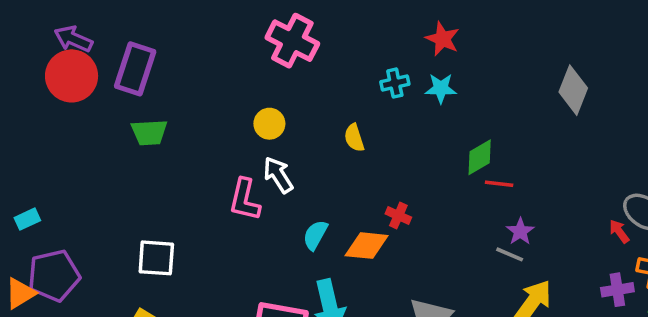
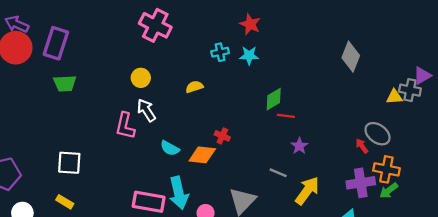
gray diamond: (573, 90) -> (351, 57), moved
yellow semicircle: (354, 138) -> (194, 87), turned 90
cyan semicircle: (315, 235) -> (170, 148), turned -90
gray line: (510, 254) -> (278, 173), moved
purple cross: (617, 290) -> (361, 183), size x1.4

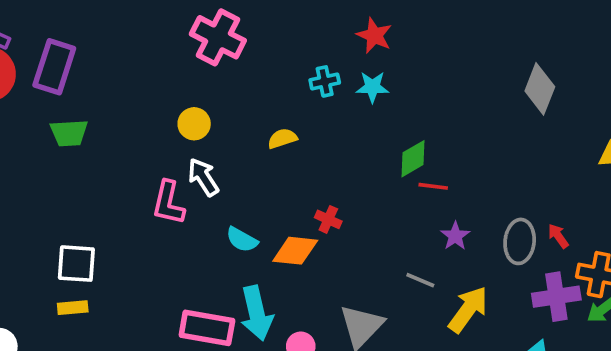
gray ellipse: (378, 134) -> (520, 241), moved, turned 60
yellow rectangle: (65, 202) -> (73, 308), moved, turned -36

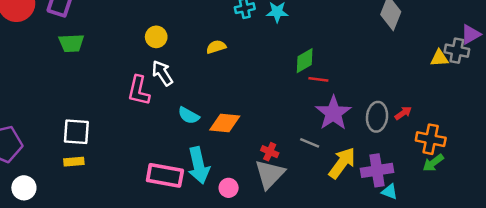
red cross: (328, 219) -> (270, 152), moved
purple star: (455, 236) -> (333, 113), size x1.8
red arrow: (558, 236) -> (403, 113), turned 91
purple cross: (556, 297) -> (377, 170), moved

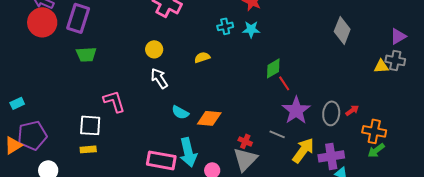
purple triangle: (471, 34) -> (398, 36), moved
red line: (318, 79) -> (284, 83), turned 49
pink L-shape: (139, 91) -> (114, 101), moved, turned 150

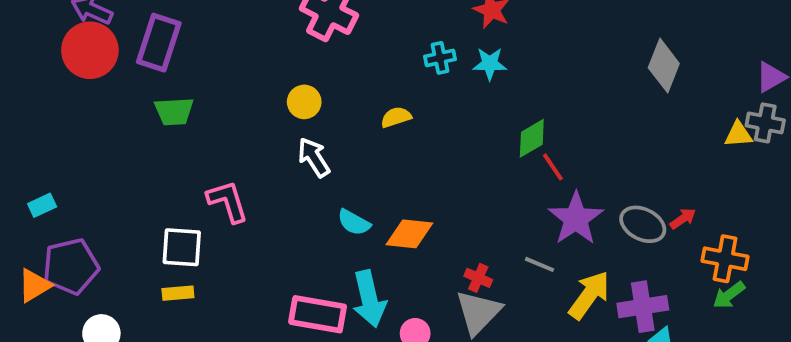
gray ellipse: (331, 113) -> (643, 224), turned -70

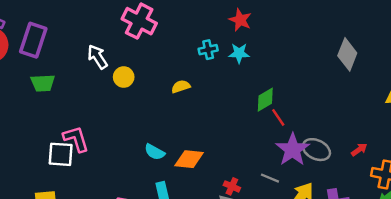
white arrow: (314, 157) -> (98, 57), moved
gray ellipse: (643, 224) -> (316, 150), moved
white square: (182, 247) -> (61, 154), moved

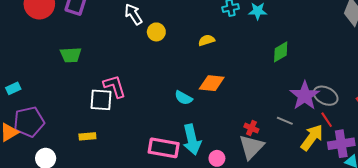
green trapezoid: (43, 83) -> (71, 55), moved
red line: (278, 117) -> (327, 120), moved
orange diamond: (189, 159) -> (212, 83), moved

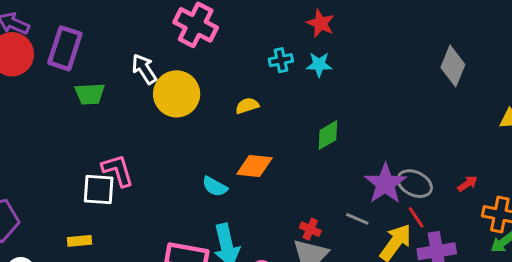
yellow circle: (156, 32) -> (177, 94), size x1.8
green diamond: (281, 52) -> (328, 135), moved
green trapezoid: (71, 55) -> (90, 94), moved

